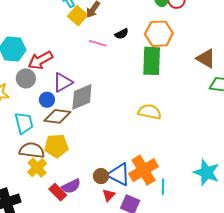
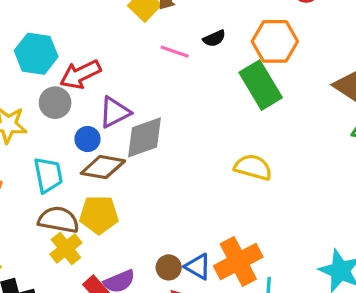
green rectangle: (152, 61) -> (261, 85), turned -36
blue triangle: (119, 175) -> (198, 267), size x0.7

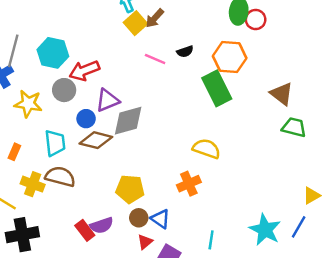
yellow pentagon: (99, 215) -> (130, 189), moved
yellow cross: (66, 249) -> (33, 184), moved, turned -35
orange cross: (238, 261) -> (189, 184), moved, size x0.7

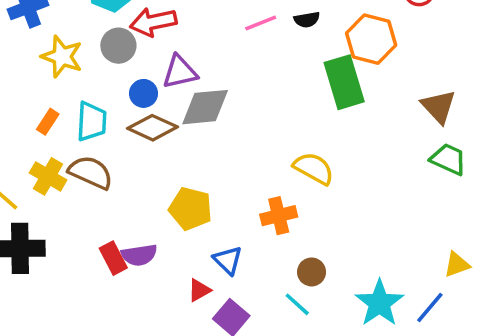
pink line: (155, 59) -> (261, 23), turned -55
orange rectangle: (14, 152) -> (48, 122), moved
brown circle: (139, 218) -> (312, 272), moved
cyan line: (211, 240) -> (297, 304), turned -66

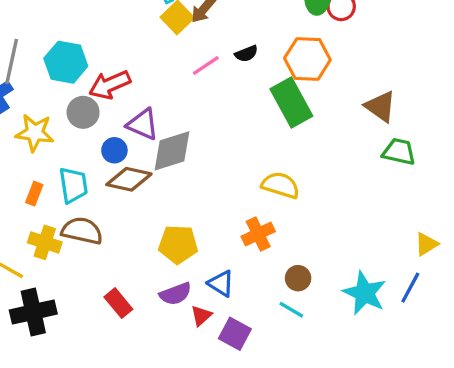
purple triangle: (180, 72) -> (143, 124), turned 48
purple semicircle: (139, 255) -> (175, 294), moved

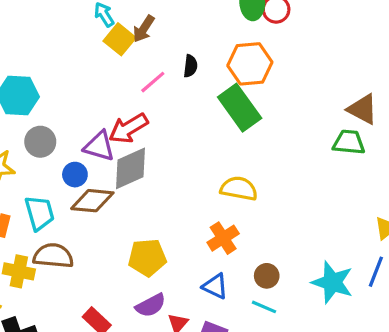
black semicircle: (246, 54) -> (190, 66), turned -55
red arrow: (110, 85) -> (128, 128), moved
brown triangle: (380, 107) -> (363, 109), moved
blue triangle: (221, 283) -> (215, 286), moved

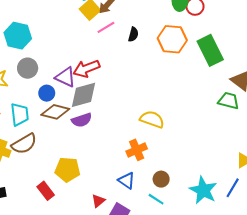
pink line: (153, 82) -> (106, 27), moved
green rectangle: (240, 108) -> (210, 50), moved
brown semicircle: (53, 256) -> (24, 144), turned 135
yellow pentagon: (147, 257) -> (67, 170), moved
purple semicircle: (151, 305) -> (82, 120), moved

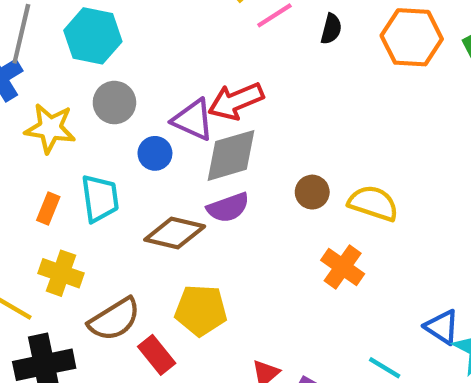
brown diamond: (55, 112) -> (175, 233), moved
brown semicircle: (24, 144) -> (114, 319), moved
orange cross: (137, 150) -> (343, 267), turned -30
brown circle: (161, 179) -> (312, 192), moved
blue triangle: (126, 181) -> (442, 327), moved

